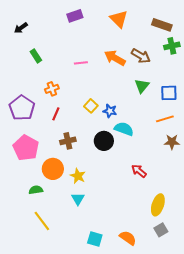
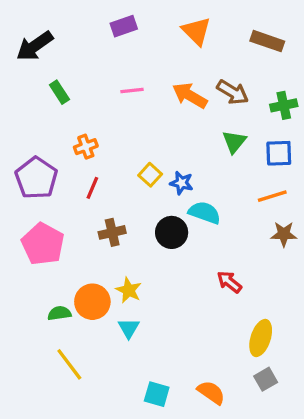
black arrow: (21, 28) -> (35, 46), size x1.6
green cross: (172, 46) -> (284, 105), moved
pink line: (81, 63) -> (132, 91), moved
orange circle: (53, 169) -> (92, 302), moved

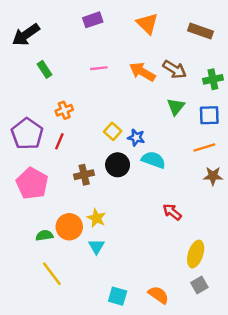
red line: (92, 188) -> (59, 141), moved
black circle: (172, 232) -> (118, 165), moved

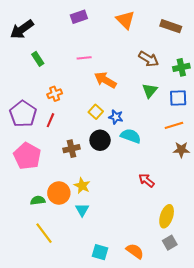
orange arrow: (142, 72) -> (105, 80), moved

